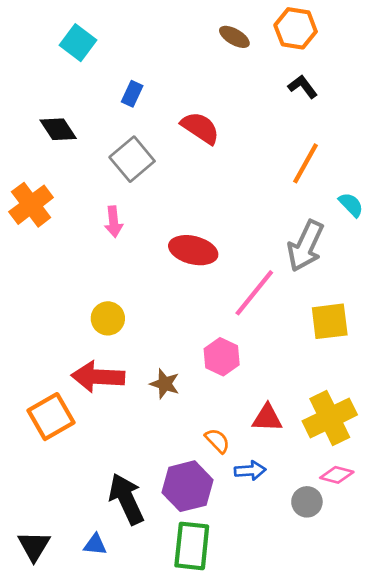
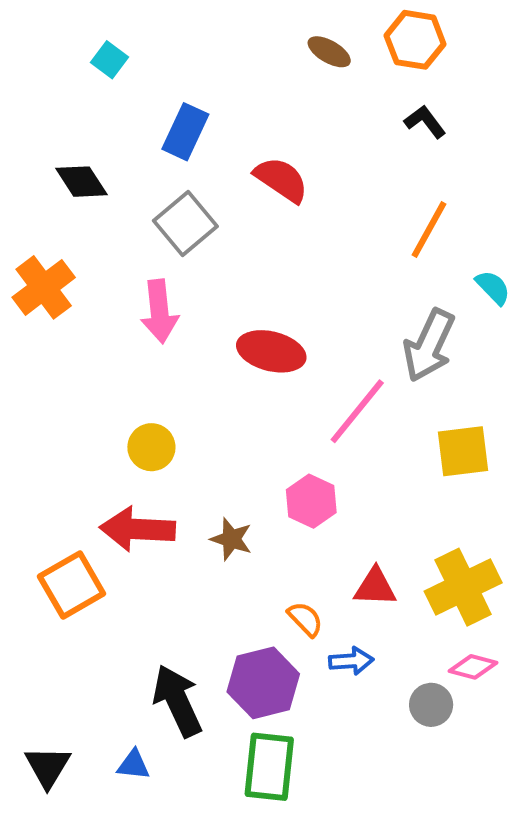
cyan square: (78, 43) -> (110, 60), size x0.7
blue rectangle: (132, 94) -> (185, 132), size x1.5
pink arrow: (114, 222) -> (159, 311), size x1.4

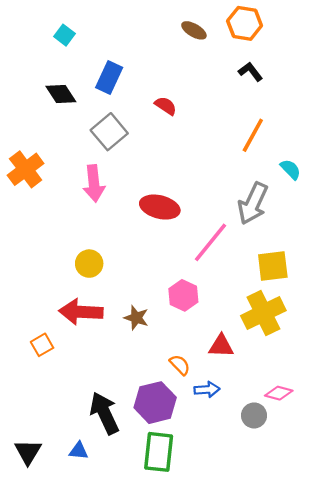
red semicircle: (281, 180) -> (166, 106), size x0.7
black diamond: (82, 182) -> (61, 94), moved
orange square: (72, 585) -> (42, 345), size x0.6
yellow cross: (463, 587) -> (263, 313), moved

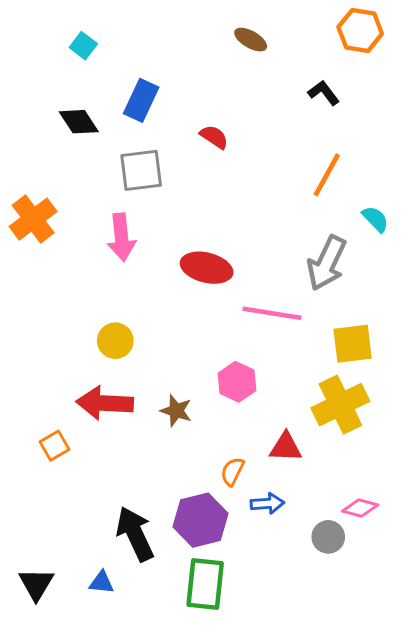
orange hexagon: (245, 23) -> (360, 30), moved
gray square: (109, 132) -> (141, 170), turned 33
pink line: (210, 242) -> (272, 313), turned 60
orange semicircle: (180, 365) -> (232, 472), turned -110

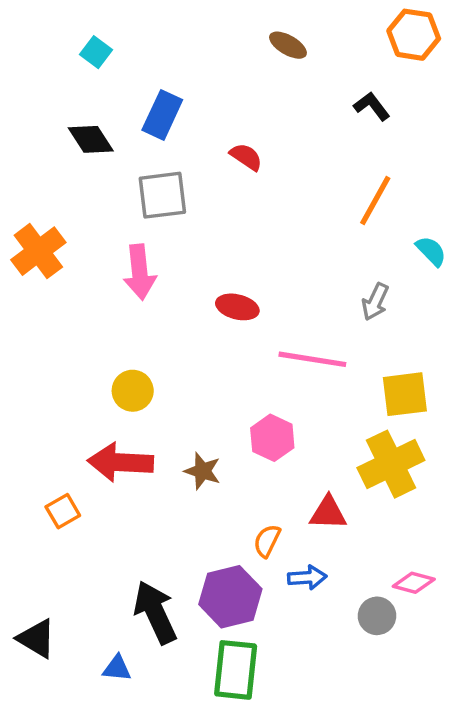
gray arrow: (327, 263) -> (375, 302), size x0.6
red ellipse: (207, 268) -> (237, 307), size x0.7
black triangle: (36, 584) -> (37, 639), moved, turned -30

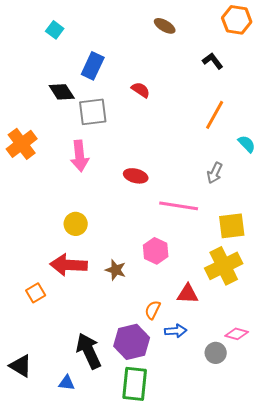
black diamond: (91, 139) -> (62, 92), moved

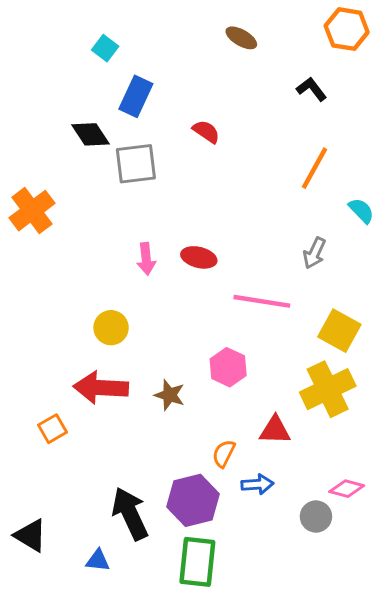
cyan square: (55, 30) -> (105, 48), moved
pink arrow: (80, 156) -> (146, 259), moved, size x0.7
yellow square: (232, 226) -> (339, 331), turned 36

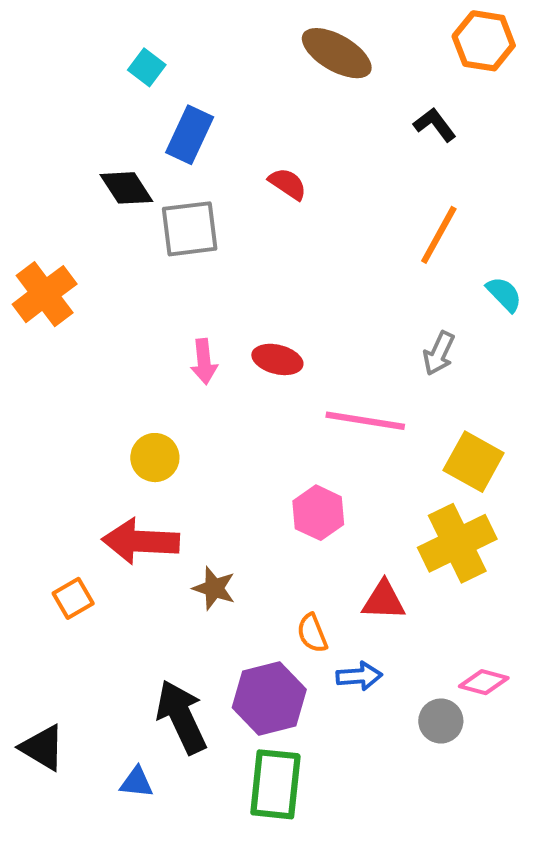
brown ellipse: (241, 38) -> (337, 53), size x1.6
brown star: (170, 395) -> (214, 588), moved
orange semicircle: (224, 454) -> (312, 633), turned -48

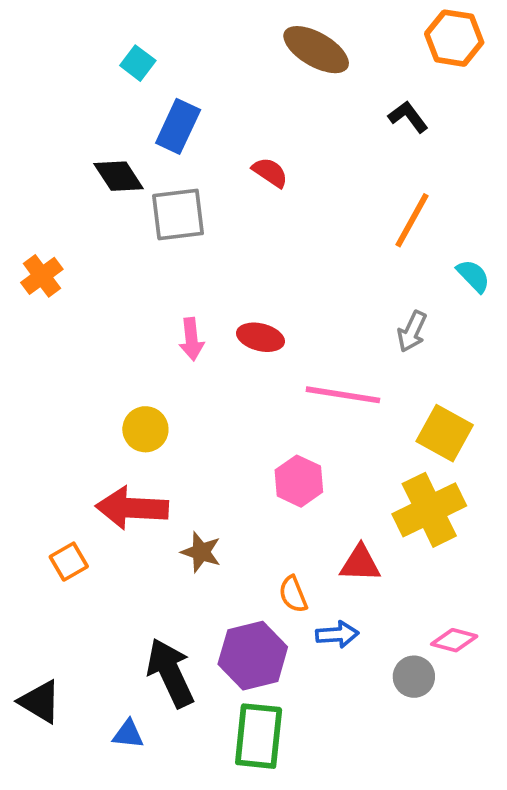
orange cross: (45, 294) -> (42, 276), size x0.7

